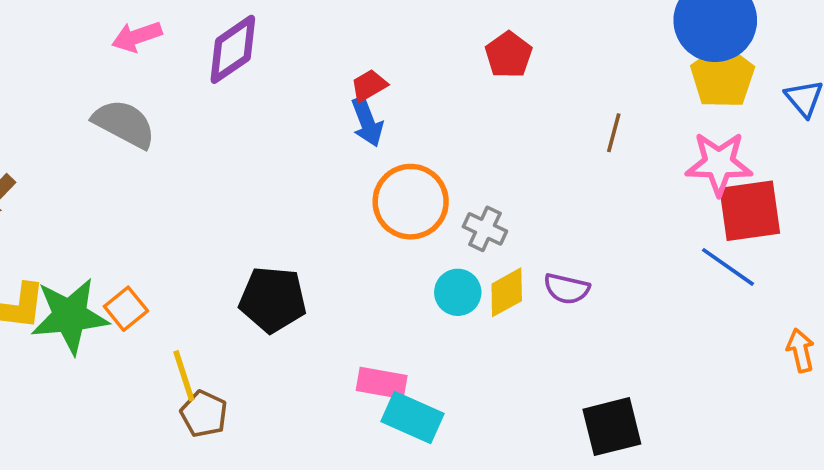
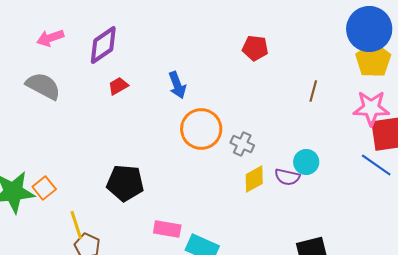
red pentagon: (509, 55) -> (255, 48), turned -30
red trapezoid: (369, 86) -> (118, 86), moved
cyan circle: (458, 292) -> (306, 162), moved
pink rectangle: (382, 383) -> (167, 229), moved

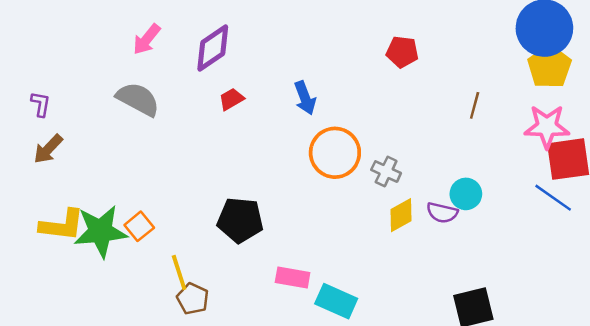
pink arrow: (50, 38) -> (147, 39), turned -32

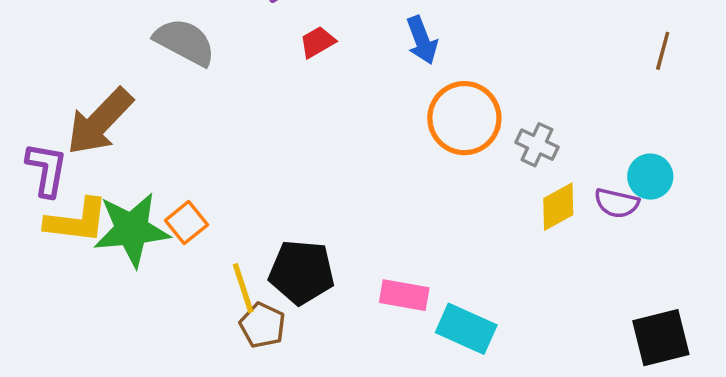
purple L-shape: (41, 104) -> (47, 169), moved, size x1.5
brown arrow: (48, 149) -> (100, 122), moved, size x1.6
black pentagon: (240, 220) -> (302, 272), moved

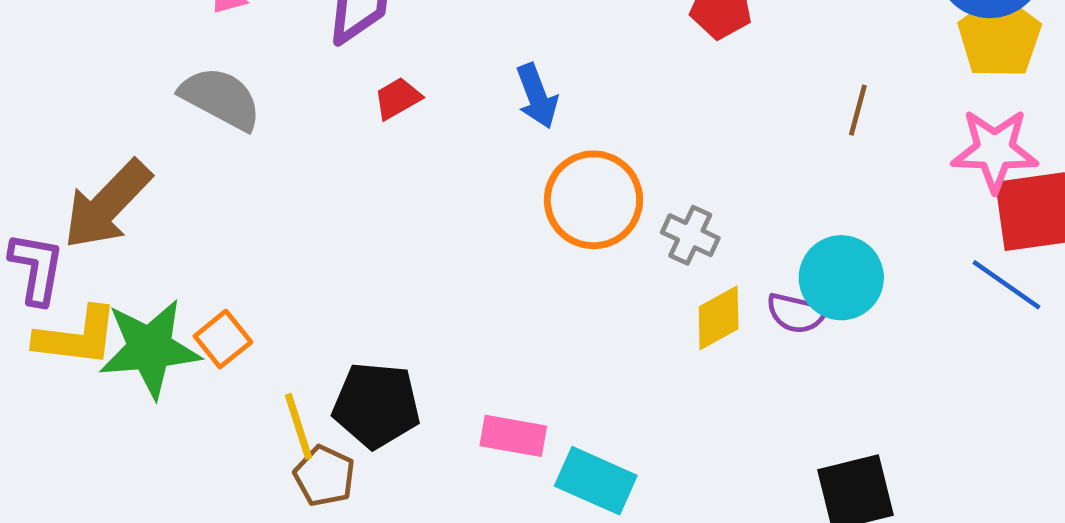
cyan circle: (650, 177) -> (841, 278), size x1.4

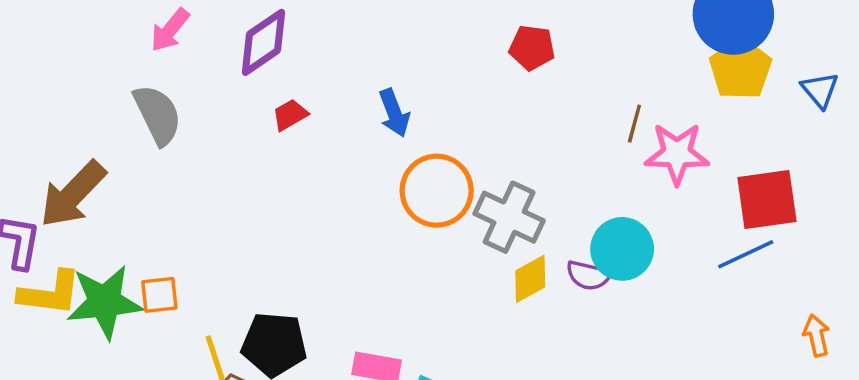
gray semicircle: (221, 98) -> (158, 115), turned 36
pink star: (995, 150) -> (677, 154), moved
gray cross: (690, 235) -> (509, 217), size x1.6
blue line: (1007, 285) -> (746, 254), turned -60
orange square: (223, 339) -> (159, 295), turned 33

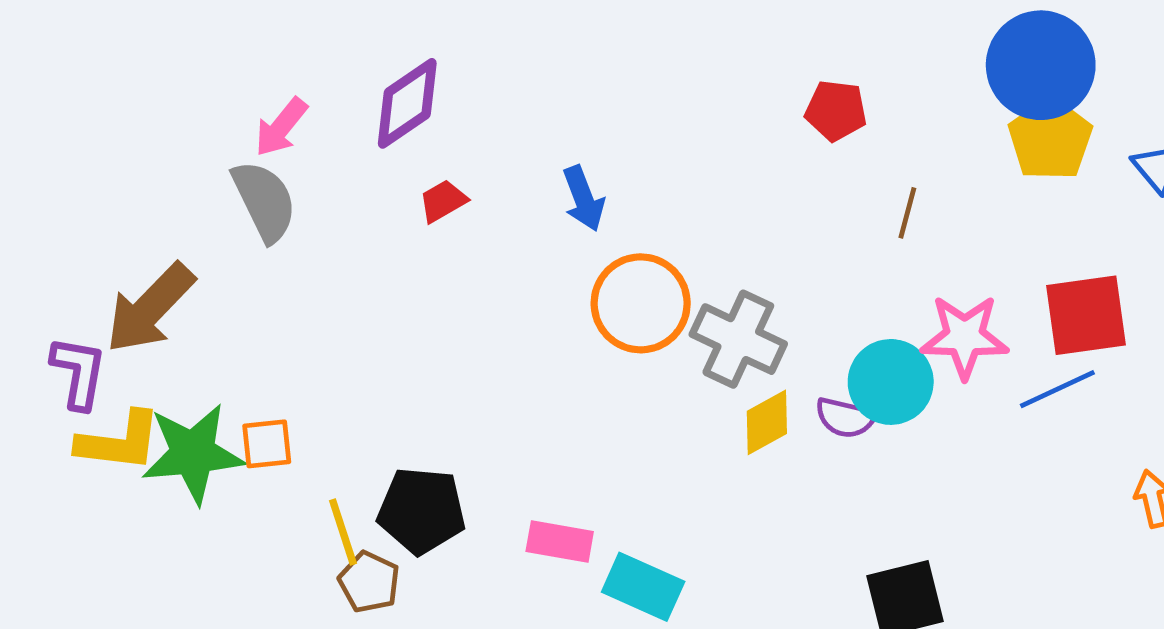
pink arrow: (170, 30) -> (281, 127), moved
red pentagon: (532, 48) -> (836, 110), moved
pink star: (677, 154) -> (965, 337), moved

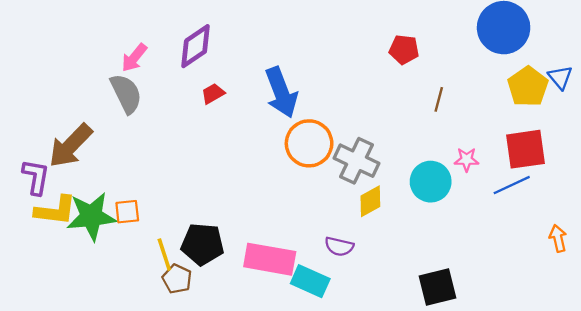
yellow pentagon: (1050, 139) -> (528, 87), moved
blue arrow: (583, 199) -> (281, 92), size x1.6
pink star: (965, 337) -> (467, 160), size x0.6
purple semicircle: (845, 418) -> (339, 246), moved
pink rectangle: (560, 542) -> (270, 259), size x1.6

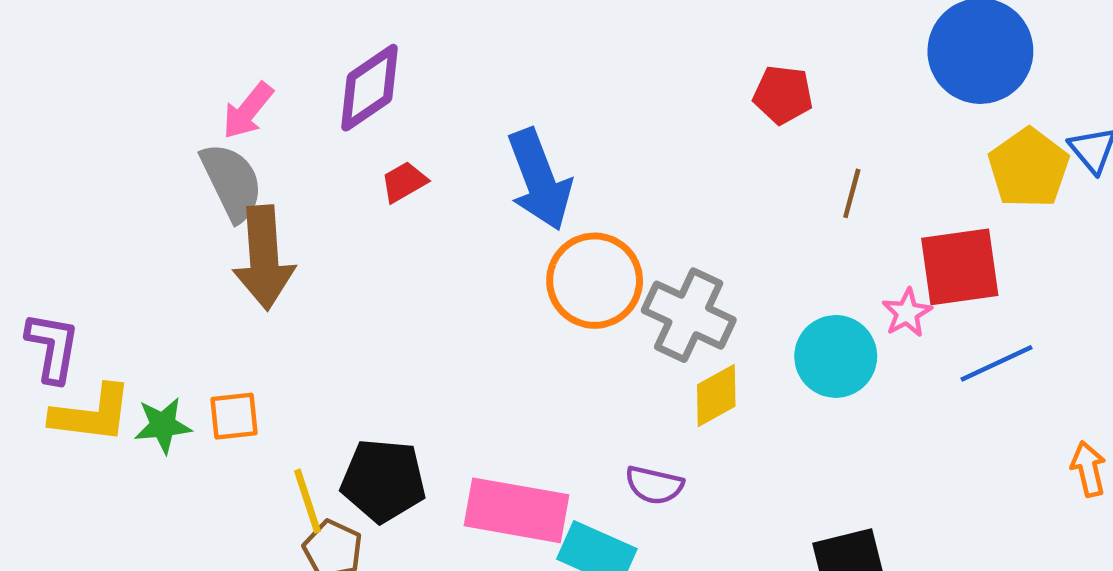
brown arrow: (70, 146) -> (264, 258), moved, turned -48
red square: (526, 149) -> (960, 267), moved
pink star: (467, 160) -> (907, 313), turned -30
green star: (91, 216) -> (163, 425), size x0.6

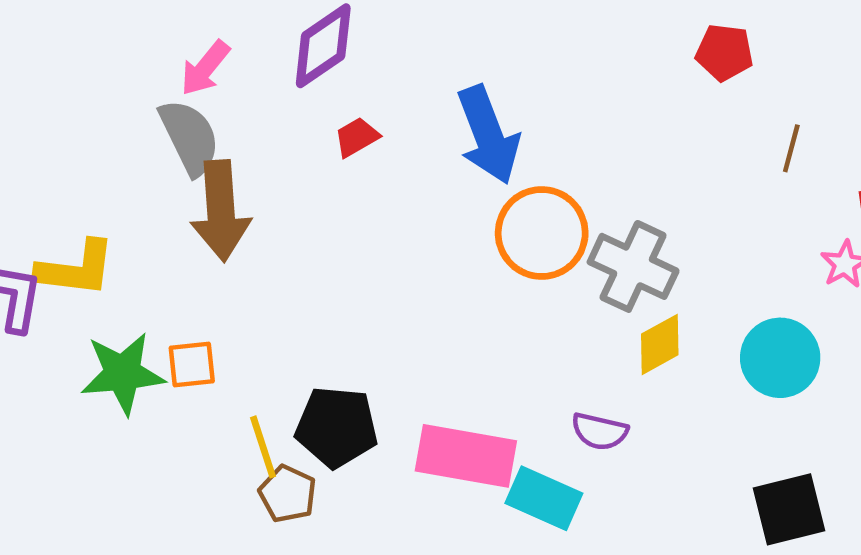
cyan circle: (836, 356) -> (780, 358), moved
yellow L-shape: (92, 414) -> (76, 269), moved
green star: (163, 425) -> (123, 373), size x1.5

